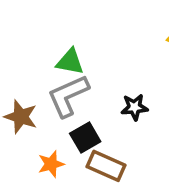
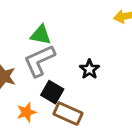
black star: (134, 107) -> (89, 69), turned -30
black square: (85, 138) -> (52, 92), turned -30

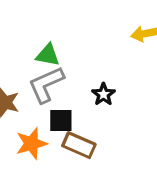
black square: (52, 92) -> (61, 121), turned -30
orange star: (26, 112) -> (31, 143), size x1.4

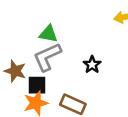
black square: (61, 121) -> (37, 85), moved

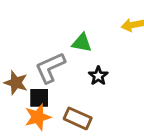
green triangle: (48, 34) -> (82, 43), moved

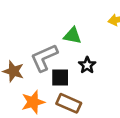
black square: (39, 98) -> (60, 77), moved

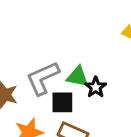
green triangle: (72, 36) -> (78, 77), moved

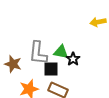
gray L-shape: (43, 78) -> (38, 53), turned -60

